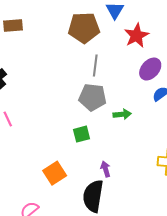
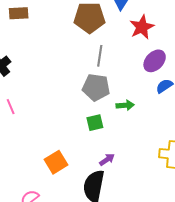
green square: (82, 134) -> (95, 123), moved
purple arrow: (106, 169) -> (107, 160), turned 70

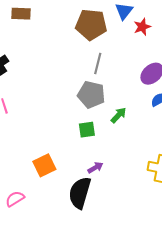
red star: (142, 27) -> (142, 27), moved, size x0.7
green arrow: (125, 105) -> (119, 115), turned -48

